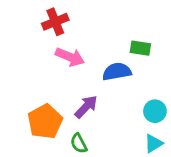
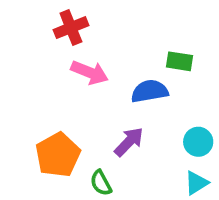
purple arrow: (86, 107) -> (129, 142), moved

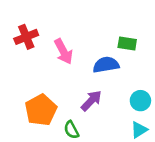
red cross: (71, 28) -> (26, 37), moved
pink arrow: (90, 72) -> (63, 51), turned 40

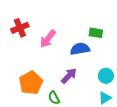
pink arrow: (63, 51) -> (48, 39), turned 66

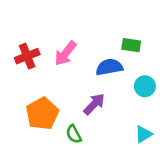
red cross: (20, 28) -> (27, 56), moved
cyan circle: (106, 76) -> (145, 86), moved

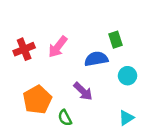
green rectangle: (131, 45) -> (115, 40), turned 63
purple arrow: (94, 104) -> (83, 91), turned 90

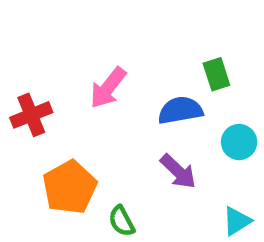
red cross: (24, 49) -> (31, 115), moved
purple arrow: (83, 91) -> (178, 171), moved

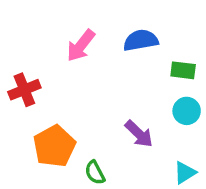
green rectangle: (216, 74) -> (183, 70), moved, turned -65
pink arrow: (108, 88) -> (81, 46), moved
blue semicircle: (180, 110) -> (141, 40), moved

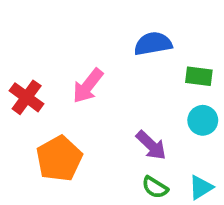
pink arrow: (81, 46) -> (88, 86), moved
red cross: (24, 90) -> (27, 97), turned -32
green semicircle: (95, 173) -> (155, 187), moved, turned -30

